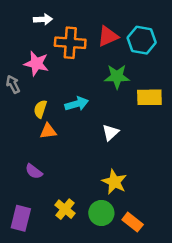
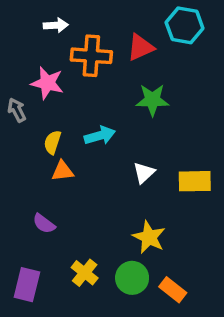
cyan hexagon: (142, 40) -> (185, 25), moved
yellow rectangle: (149, 97) -> (195, 181), moved

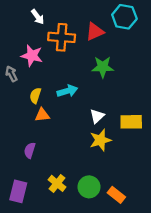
white arrow: (56, 25) -> (38, 17), turned 56
purple semicircle: (44, 224) -> (30, 150), turned 70
yellow star: (149, 237) -> (100, 140), moved, turned 30

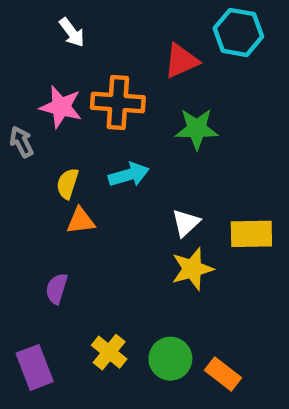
orange cross: (62, 37) -> (118, 102), moved
purple rectangle: (18, 191) -> (35, 367), turned -35

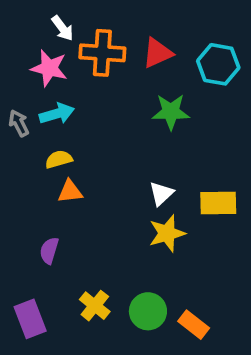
cyan hexagon: (238, 32) -> (218, 64), moved
orange cross: (118, 102) -> (102, 53), moved
pink star: (61, 107) -> (49, 68), moved
cyan arrow: (129, 175) -> (57, 114), moved
yellow semicircle: (67, 184) -> (59, 159), turned 56

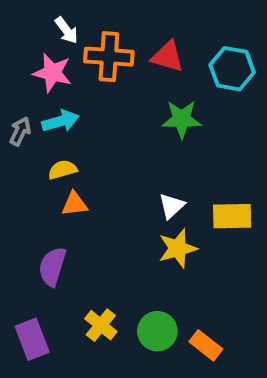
red triangle: (157, 53) -> (167, 57), turned 40
gray arrow: (19, 123) -> (20, 131), turned 52
purple semicircle: (49, 250) -> (52, 267), size x1.4

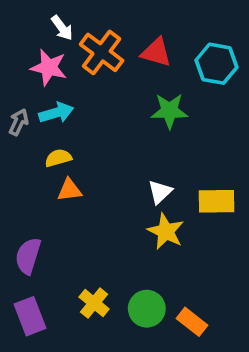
orange cross: (109, 57) -> (102, 52), turned 33
yellow star: (178, 248) -> (166, 231), turned -30
purple semicircle: (52, 267) -> (28, 256), moved

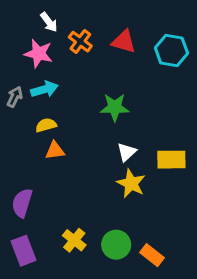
orange cross: (102, 52) -> (80, 42), size x0.7
green star: (169, 111) -> (115, 107), moved

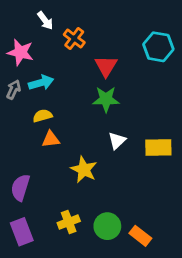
red triangle: (124, 42) -> (106, 66), moved, turned 45
pink star: (39, 53) -> (20, 52), moved
yellow star: (131, 183) -> (84, 170), moved
yellow cross: (74, 240) -> (69, 222), turned 30

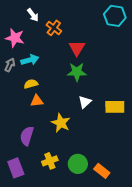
cyan hexagon: (158, 47) -> (115, 16), moved
purple semicircle: (20, 188) -> (27, 136), moved

